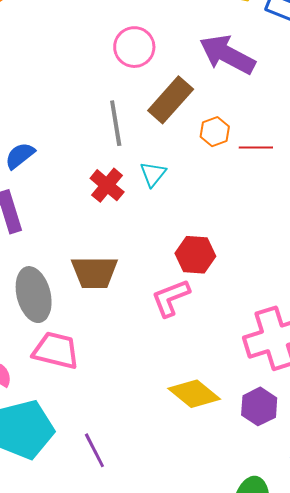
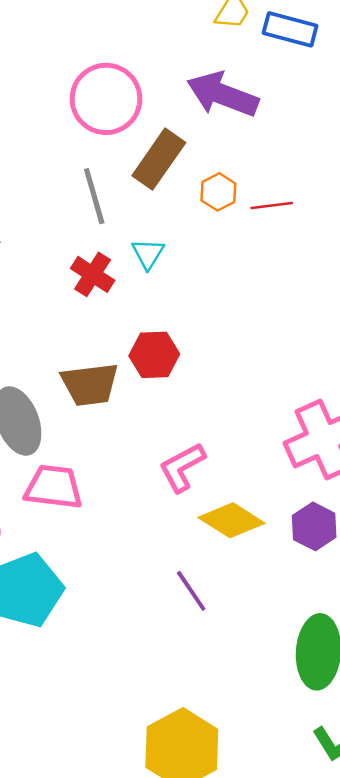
pink circle: (134, 47) -> (106, 99), size x1.4
red hexagon: (195, 255) -> (154, 355), moved
pink L-shape: (171, 298) -> (182, 467), moved
purple line: (94, 450) -> (191, 591), moved

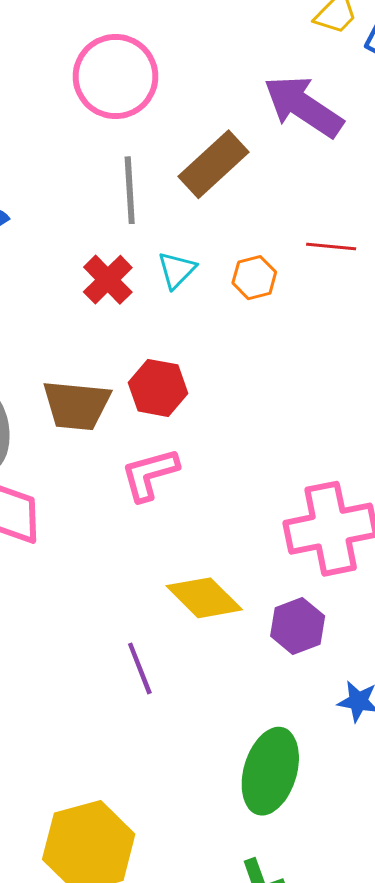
pink circle: (106, 99) -> (116, 76), moved
orange hexagon: (218, 192) -> (254, 278), moved
pink L-shape: (182, 467) -> (150, 474), moved

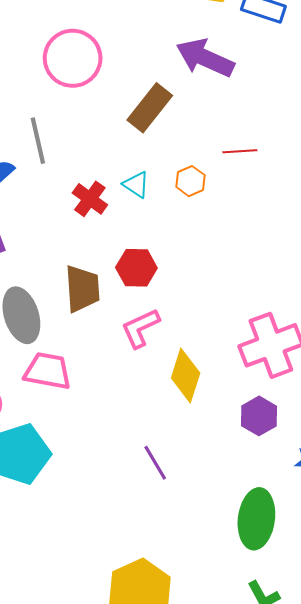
gray line: (130, 190) -> (38, 141), moved
cyan triangle: (177, 270) -> (136, 185), turned -32
brown trapezoid: (77, 405) -> (82, 289), turned -90
yellow diamond: (204, 598) -> (186, 375), moved, turned 72

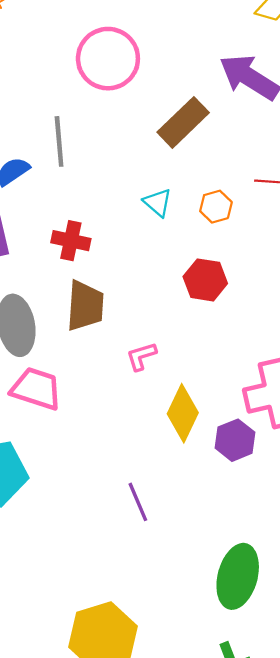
red cross: (90, 199) -> (71, 241), moved, turned -32
red hexagon: (136, 268) -> (205, 280), moved
pink L-shape: (140, 328) -> (141, 356), size x0.7
purple hexagon: (259, 416) -> (235, 440), moved

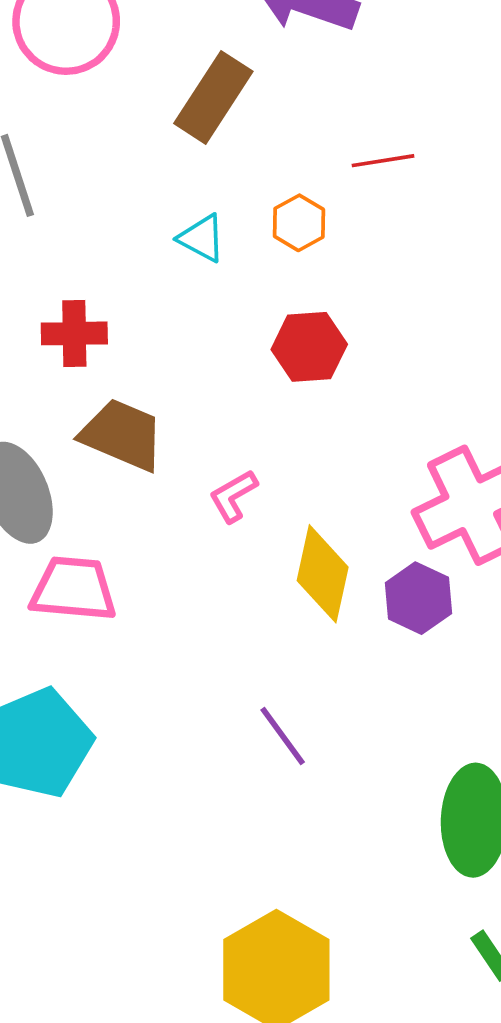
brown trapezoid: (85, 306) -> (122, 435), turned -58

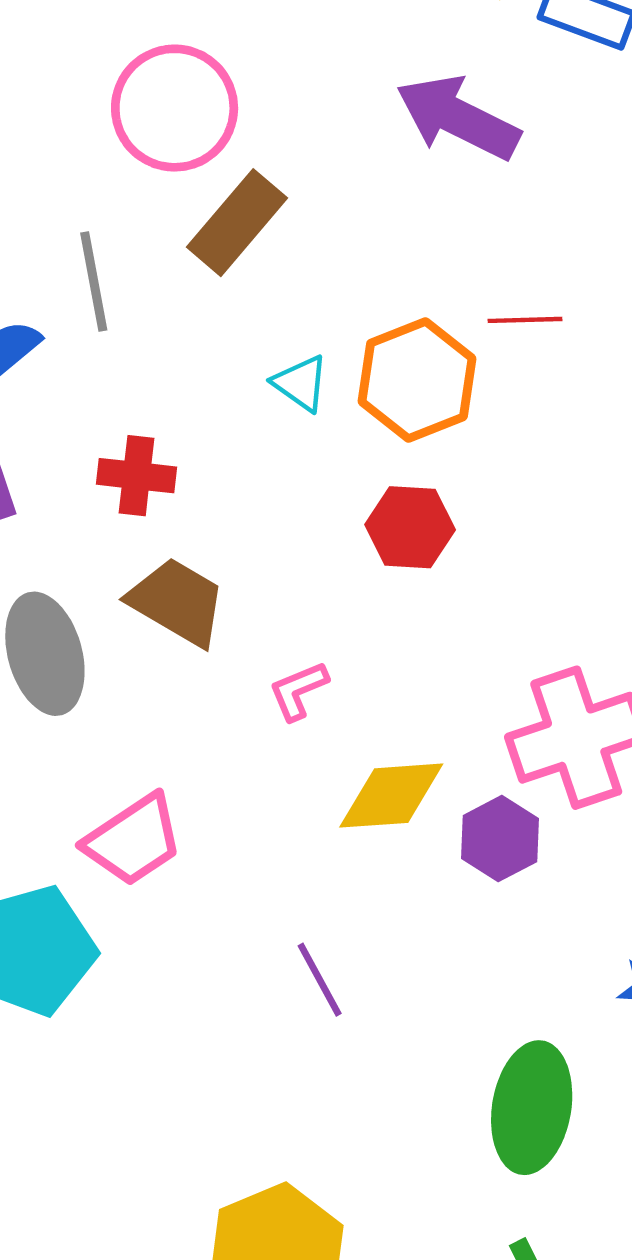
brown rectangle: (213, 97) -> (237, 223), moved
orange hexagon: (299, 223) -> (417, 380), size x1.8
yellow diamond: (323, 574) -> (391, 796), turned 66
pink trapezoid: (73, 589) -> (134, 840), moved, turned 134

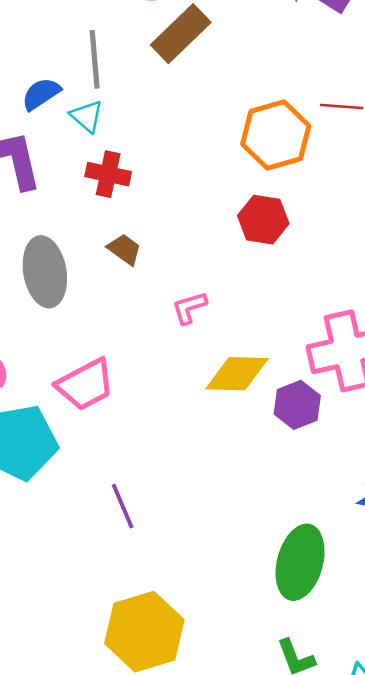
cyan triangle: (301, 383) -> (87, 116), moved
brown trapezoid: (177, 602) -> (124, 249), size x0.6
purple line: (320, 980) -> (123, 506), moved

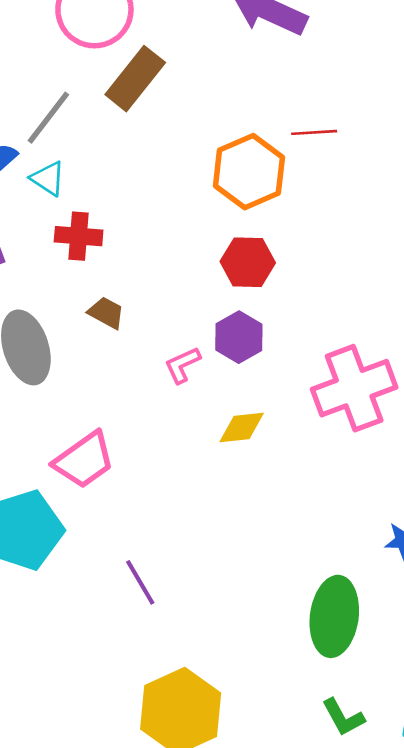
gray line: (95, 59) -> (48, 118), turned 50
yellow diamond: (237, 374) -> (242, 427), size x0.7
purple hexagon: (297, 405) -> (239, 337), moved

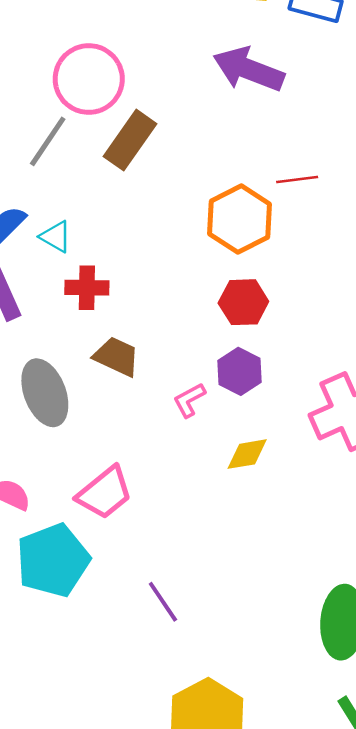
gray line: (48, 118) -> (48, 141), moved
brown trapezoid: (106, 313) -> (117, 356), size x1.4

